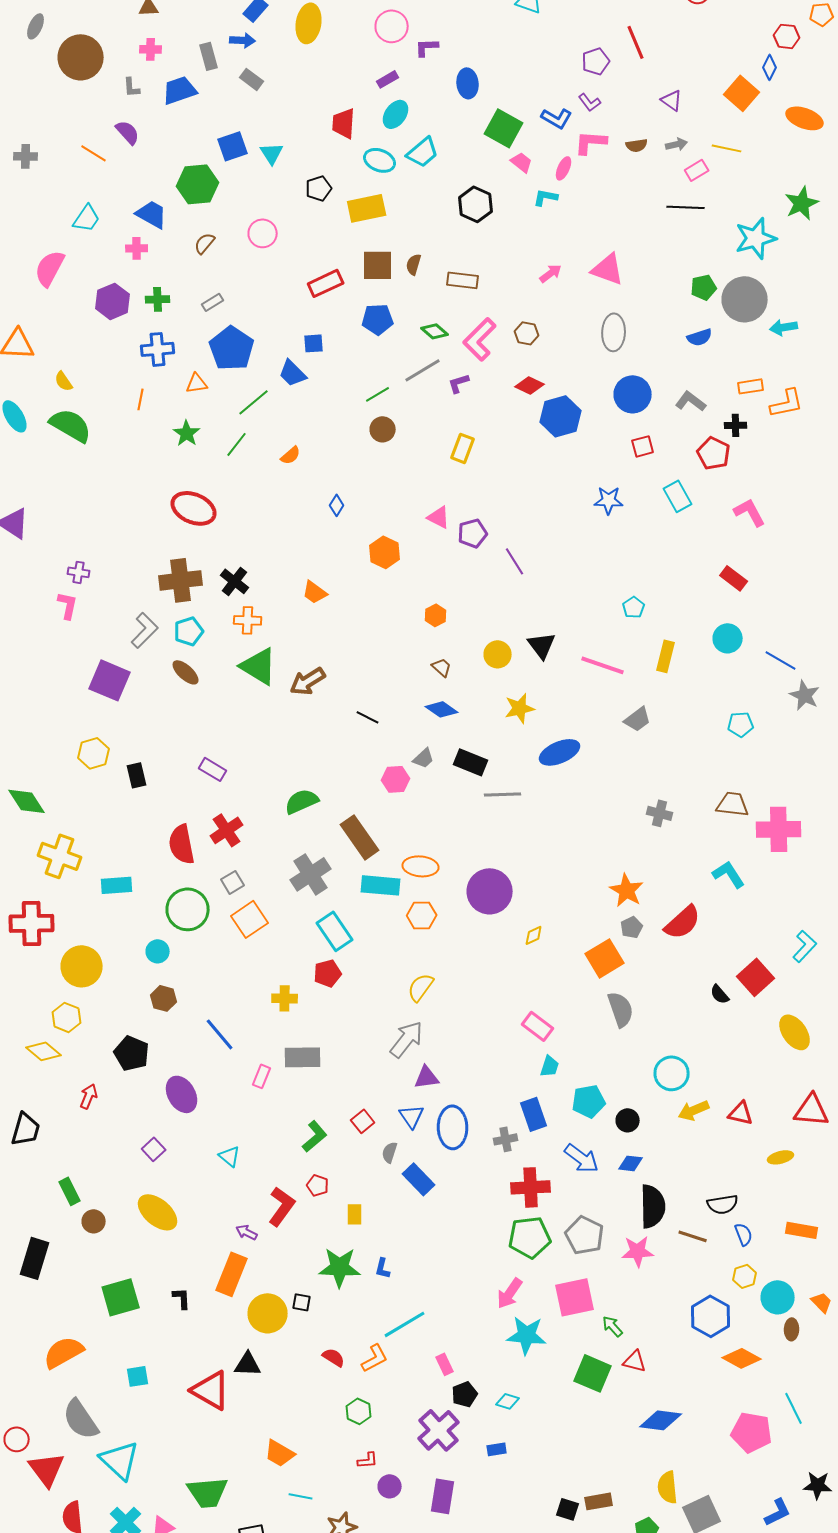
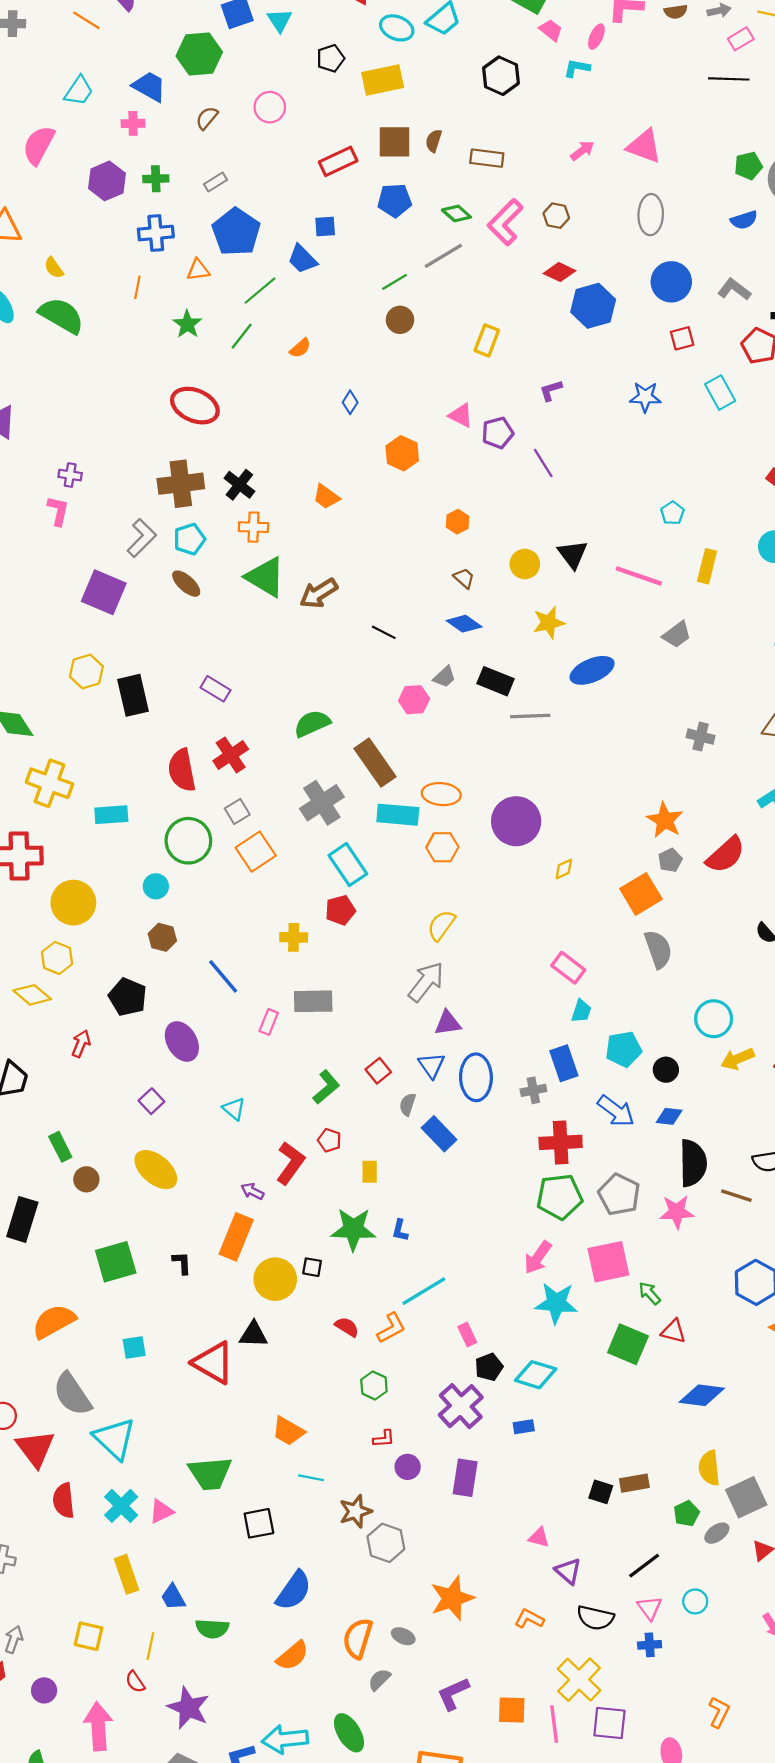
purple L-shape: (459, 383) -> (551, 390), moved
black rectangle: (137, 775) -> (133, 695), size x1.5
cyan diamond: (508, 1401) -> (536, 1375), size x1.6

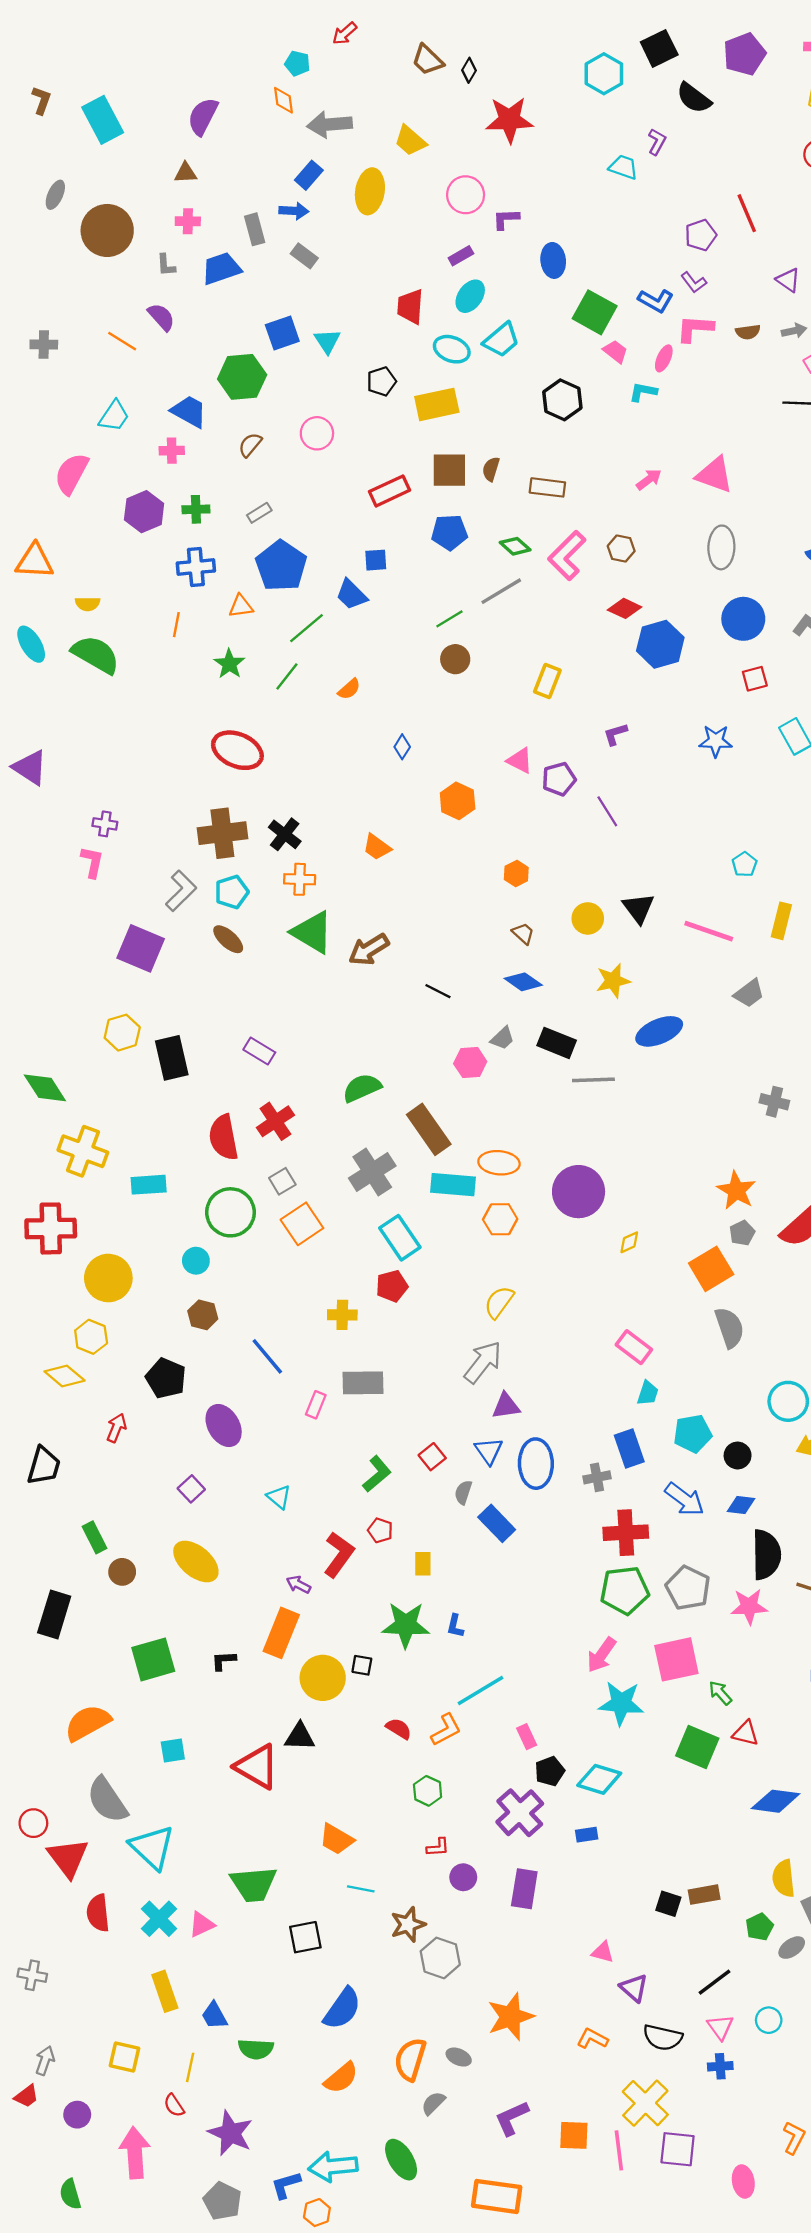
yellow semicircle: (54, 268) -> (88, 604), turned -55
black L-shape: (182, 1263) -> (224, 1661), turned -90

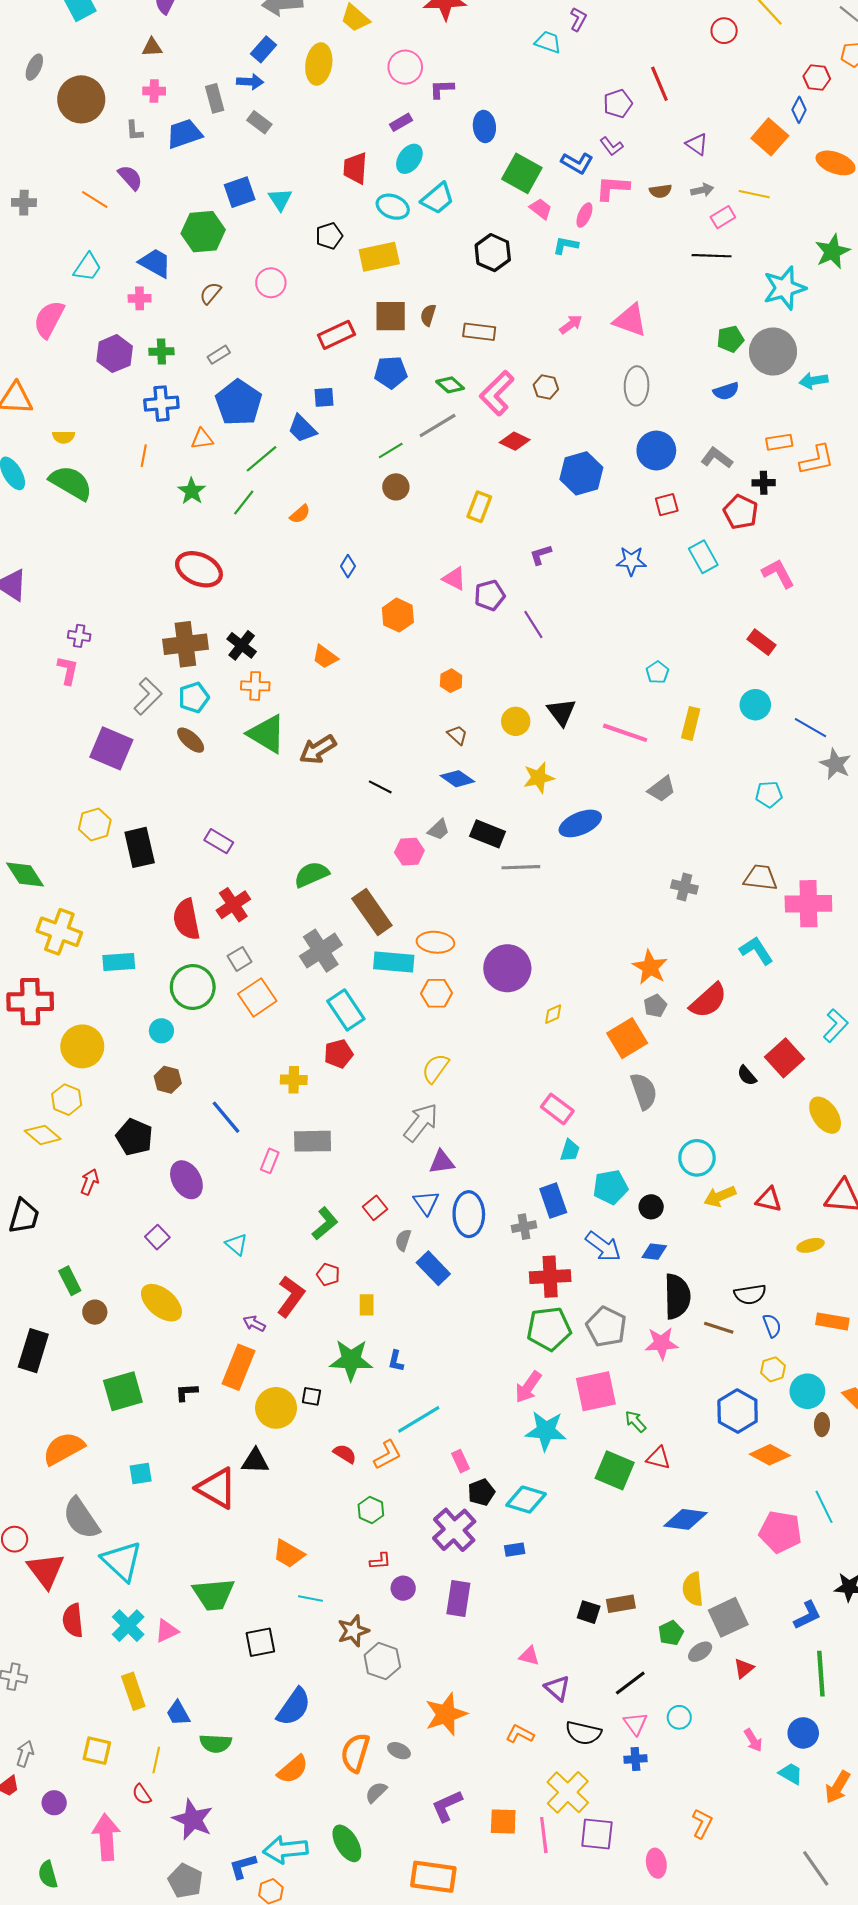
red diamond: (625, 608) -> (515, 441), moved

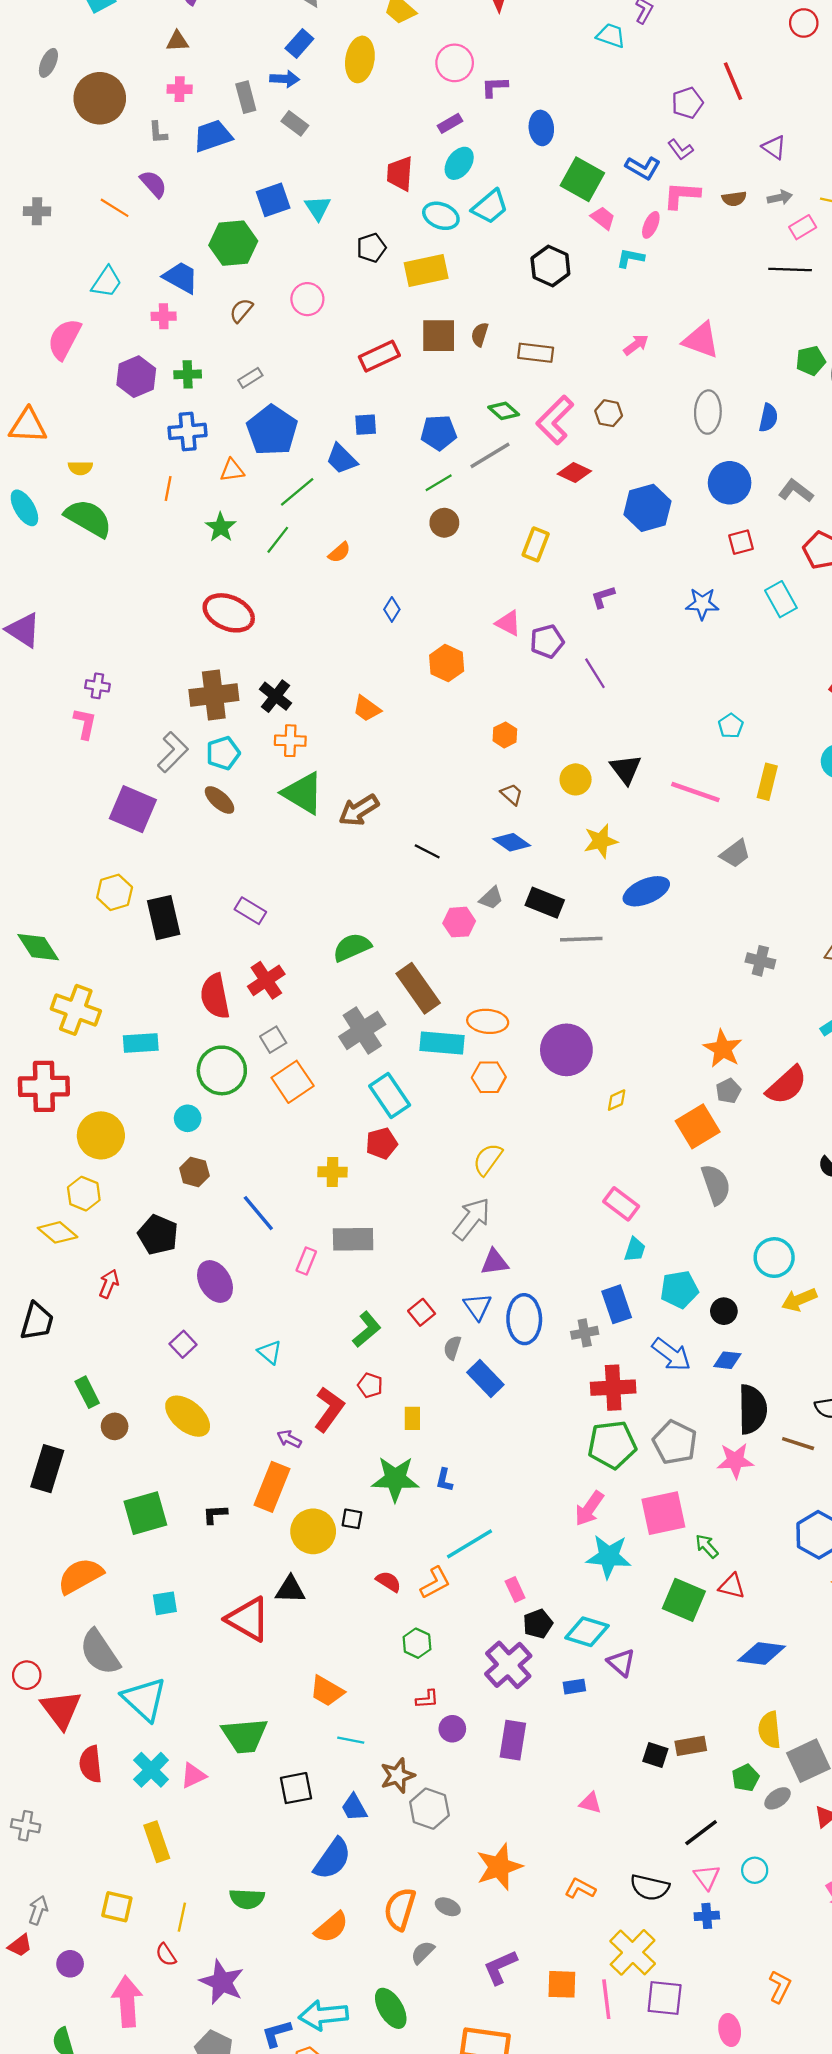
blue pentagon: (391, 372) -> (439, 433), moved
blue semicircle: (726, 391) -> (768, 418), moved, turned -60
purple triangle: (557, 1688) -> (621, 1663), moved
blue trapezoid: (178, 1713) -> (354, 1807), moved

